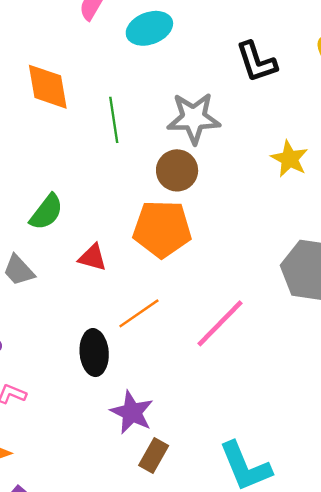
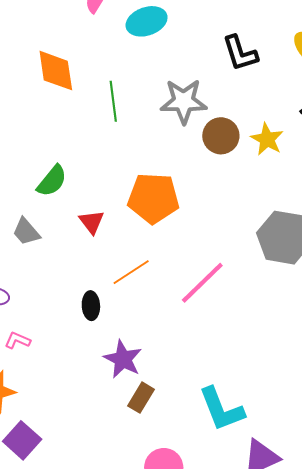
brown circle: (177, 170) -> (221, 136), moved
red triangle: (93, 257) -> (92, 222), turned 36
black ellipse: (94, 353) -> (91, 306), size x0.7

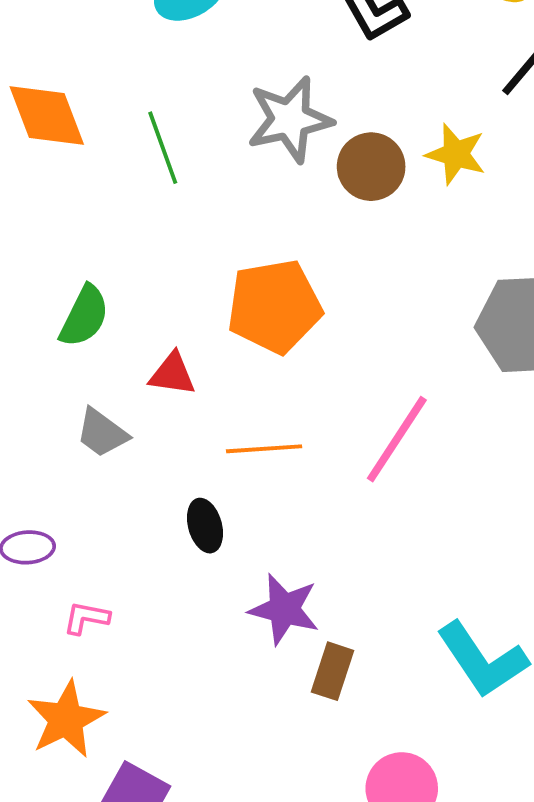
red triangle: (92, 222) -> (172, 374), turned -32
gray trapezoid: (26, 232) -> (102, 433), moved
orange line: (131, 272) -> (264, 449), turned 42

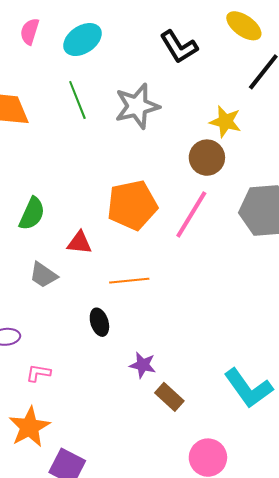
green line: (163, 148) -> (77, 100), moved
brown circle: (371, 167) -> (207, 158), moved
pink line: (397, 439) -> (191, 214), moved
purple star: (284, 609) -> (143, 365), size x0.7
brown rectangle: (333, 671) -> (169, 397), turned -64

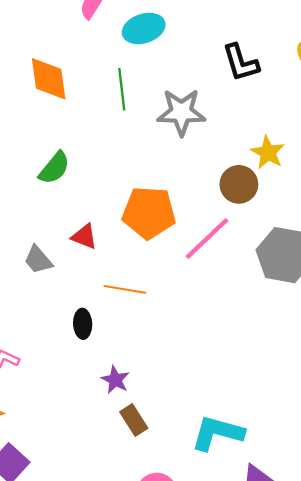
green semicircle: (32, 214) -> (54, 168), moved
cyan L-shape: (248, 388) -> (217, 433), turned 126

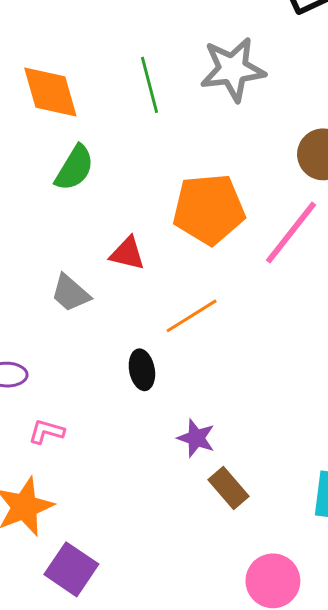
orange diamond: (49, 79) -> (50, 92), moved
green line: (122, 89) -> (149, 85), moved
orange line: (125, 289) -> (192, 316), turned -33

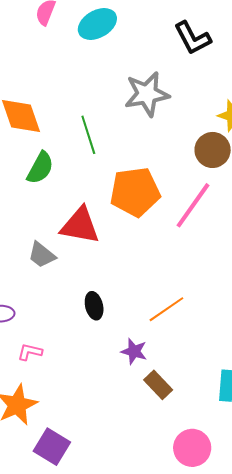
green line: (149, 85) -> (88, 135), moved
red triangle: (127, 253) -> (80, 225), size x1.6
orange line: (192, 316) -> (166, 309), moved

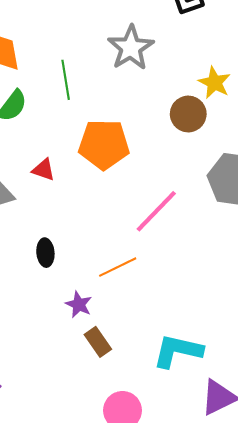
gray star: (147, 94) -> (131, 48), turned -30
pink line: (193, 205) -> (156, 211), moved
red triangle: (80, 225) -> (44, 170), size x0.6

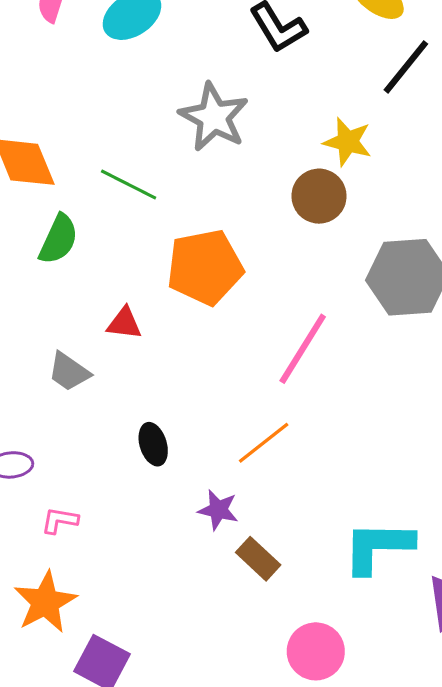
green line: (66, 80) -> (129, 184), turned -42

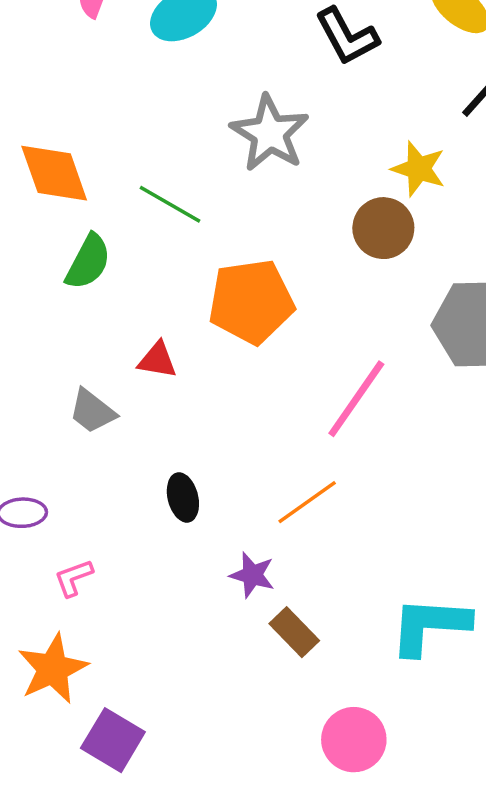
pink L-shape: (60, 520) -> (74, 578), turned -33

